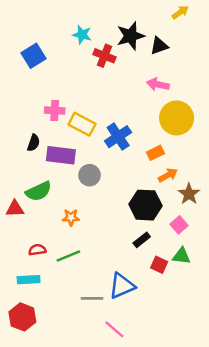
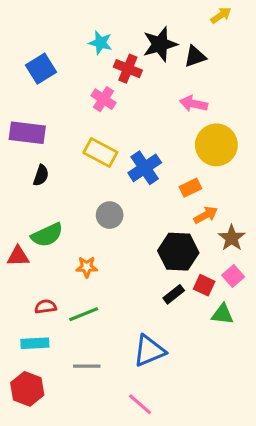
pink cross: (55, 110) -> (104, 99), moved, turned 30
purple rectangle: (61, 155) -> (27, 133), moved
pink square: (179, 225) -> (233, 276), moved
red square: (159, 265) -> (204, 285), moved
gray line: (92, 298) -> (87, 366), moved

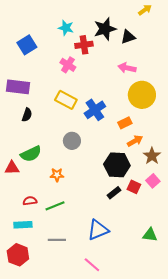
red cross: (128, 69) -> (84, 45), turned -30
green triangle: (222, 314) -> (150, 235), moved

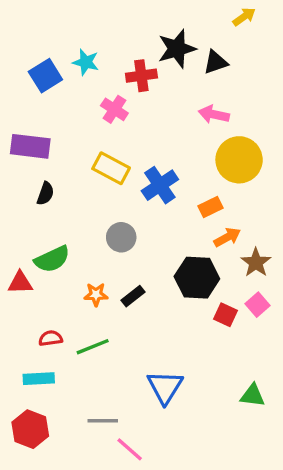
cyan star: (66, 28) -> (86, 62), moved
black rectangle: (114, 193) -> (133, 296), moved
blue triangle: (98, 230) -> (165, 387), turned -35
gray line: (57, 240) -> (103, 421), moved
pink line: (92, 265) -> (130, 449), moved

